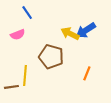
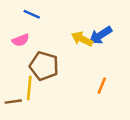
blue line: (27, 13) -> (32, 14), turned -32
brown pentagon: (51, 57) -> (44, 66), moved

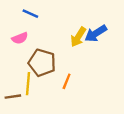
yellow arrow: (82, 39) -> (78, 37), turned -84
orange line: (102, 86) -> (67, 81), moved

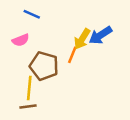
orange line: (67, 81) -> (72, 55), moved
brown line: (13, 97) -> (28, 107), moved

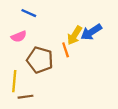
orange line: (72, 55) -> (66, 50), turned -40
yellow line: (29, 88) -> (14, 81), moved

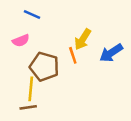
blue arrow: (91, 32) -> (111, 53), moved
yellow line: (14, 81) -> (31, 89), moved

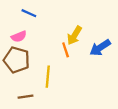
brown pentagon: (44, 67) -> (17, 60), moved
yellow line: (31, 89) -> (48, 77), moved

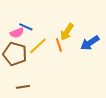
blue line: (29, 13) -> (26, 27), moved
yellow line: (48, 77) -> (38, 46), moved, turned 42

